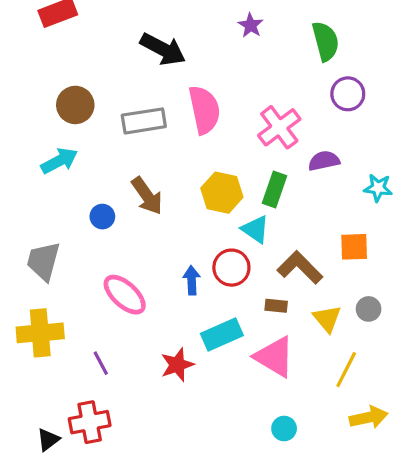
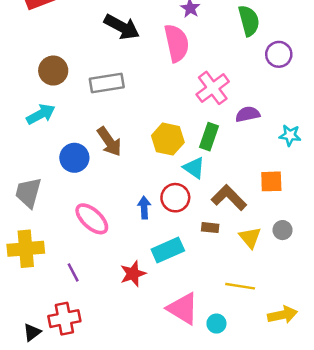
purple circle: (348, 94) -> (279, 54), moved
pink semicircle: (204, 110) -> (177, 43), moved
blue circle: (102, 217) -> (74, 158), size x1.5
pink triangle: (274, 357) -> (183, 309), moved
yellow line: (346, 370) -> (240, 286), moved, turned 72

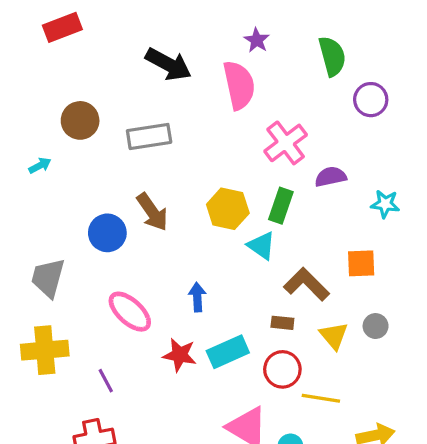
cyan arrow: (41, 114) -> (40, 165), moved, size x0.6
red circle: (175, 198) -> (282, 369), moved
red star: (133, 274) -> (180, 355), moved, turned 30

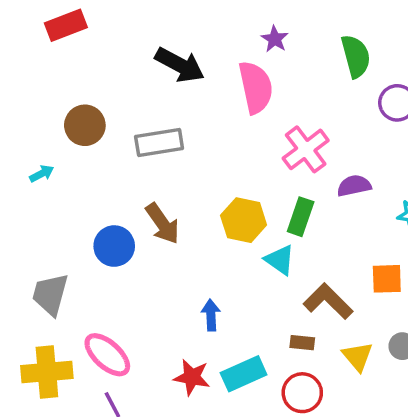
pink ellipse: (130, 312) -> (107, 355), moved

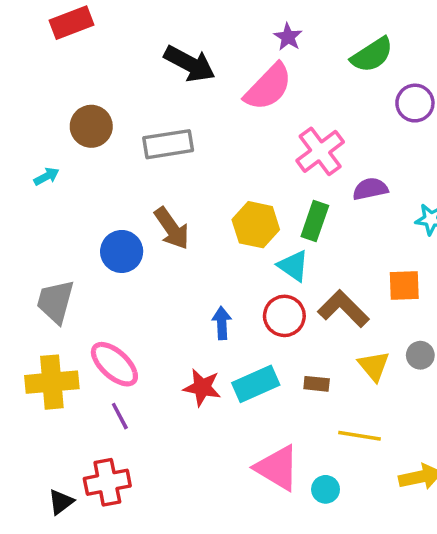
green semicircle: (356, 56) -> (372, 55), turned 72
pink semicircle: (256, 87) -> (268, 87), turned 56
brown rectangle: (302, 343) -> (317, 384), moved
red circle: (302, 393) -> (284, 316), moved

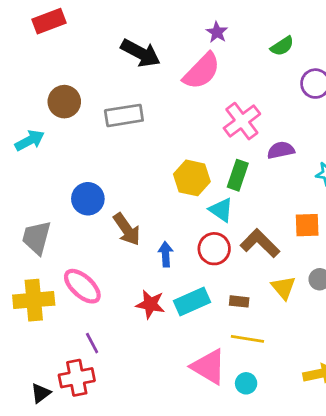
green semicircle: (372, 55) -> (282, 46), size x0.7
cyan arrow: (46, 176) -> (30, 140), size x1.5
brown arrow: (172, 228) -> (127, 229), moved
purple line: (120, 416) -> (92, 343), moved
yellow line: (359, 436) -> (247, 339), moved

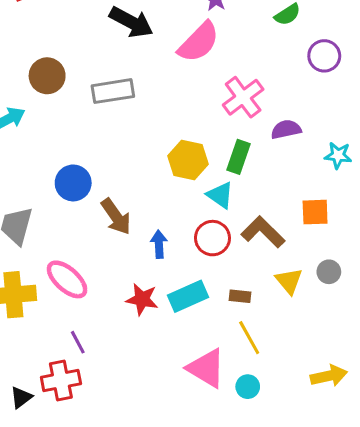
yellow line: (247, 339) -> (249, 338), turned 52

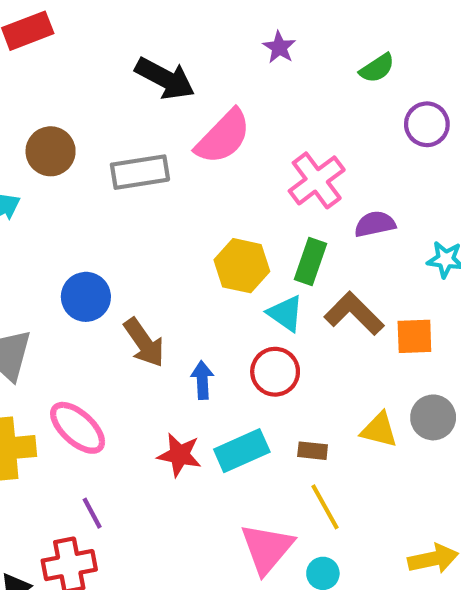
pink semicircle: (199, 42) -> (223, 137), moved
brown L-shape: (263, 232) -> (354, 313), moved
gray circle: (329, 272) -> (433, 417), size x1.4
yellow triangle: (289, 281) -> (379, 430), turned -36
pink triangle: (206, 368) -> (267, 548), turned 39

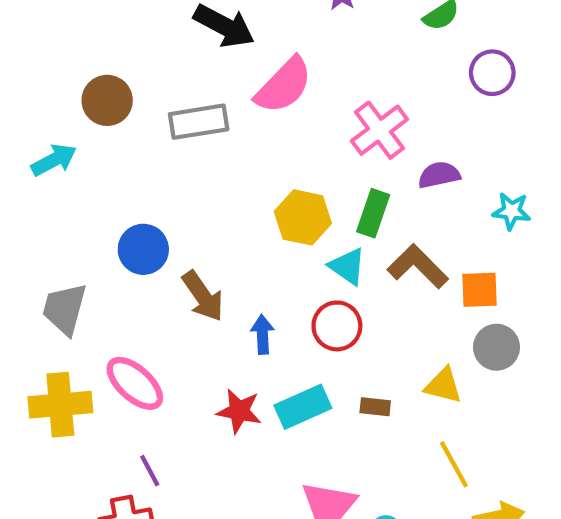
gray circle: (433, 417) -> (497, 347), moved
yellow line: (325, 507) -> (454, 464), moved

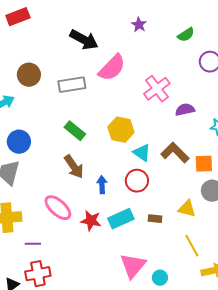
green rectangle: (373, 213) -> (75, 131), moved, turned -70
blue circle: (143, 249) -> (19, 142), moved
pink ellipse: (135, 383) -> (58, 208), moved
purple line: (150, 471) -> (33, 244), moved, turned -63

